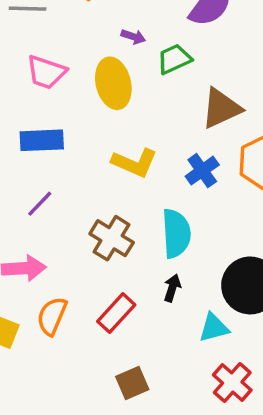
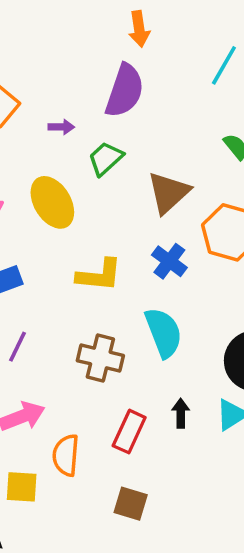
purple arrow: (133, 37) -> (61, 127), moved
black arrow: (172, 288) -> (181, 413), moved
brown square: (132, 383) -> (131, 504), moved, turned -32

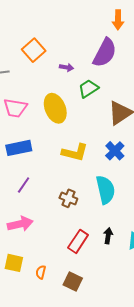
brown cross: (100, 358) -> (68, 198), size x0.7
orange semicircle: (66, 455) -> (41, 272), moved, size x0.6

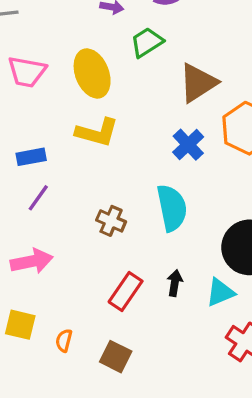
blue rectangle: (19, 148) -> (31, 157), moved, size x0.7
yellow L-shape: (75, 152) -> (97, 132), moved

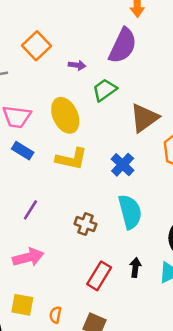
blue cross: (188, 145) -> (123, 165), moved
blue rectangle: (31, 157) -> (23, 151), moved, turned 45

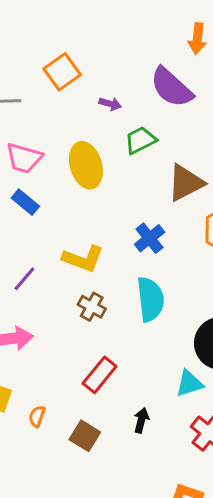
purple semicircle: (123, 46) -> (171, 87), turned 99
yellow L-shape: (71, 159) -> (83, 259), moved
black arrow: (135, 267) -> (141, 420), moved

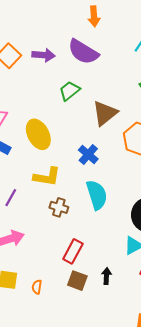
purple arrow: (110, 104) -> (43, 55), moved, size x1.5
yellow ellipse: (86, 165) -> (38, 134), moved
brown square: (85, 436) -> (77, 281), moved

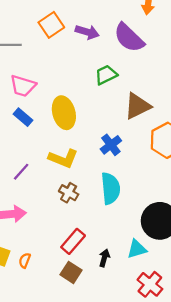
black arrow: (106, 276) -> (104, 258), moved
orange semicircle: (37, 287) -> (25, 260), moved

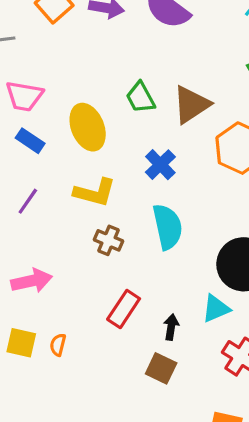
green trapezoid: (106, 75) -> (140, 98), moved, turned -85
purple line: (21, 172) -> (28, 201), moved
brown square: (71, 272) -> (161, 368), moved

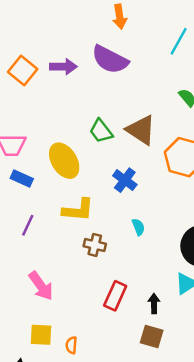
brown triangle: (191, 105) -> (141, 130), turned -44
cyan semicircle: (168, 227) -> (138, 227), size x0.5
pink arrow: (32, 281) -> (41, 286), turned 76
orange semicircle: (58, 345) -> (71, 345), moved

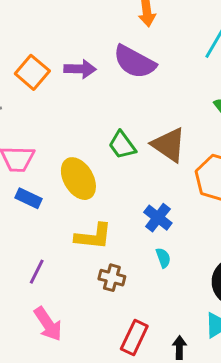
blue cross: (125, 180) -> (158, 218), moved
purple line: (28, 225) -> (37, 272), moved

